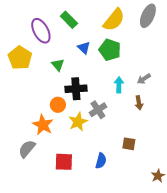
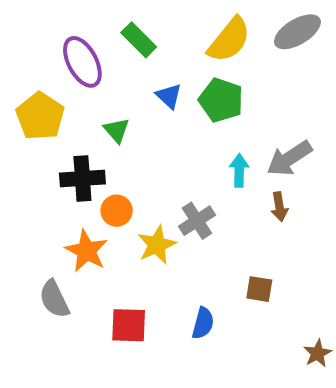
gray ellipse: (148, 16) -> (297, 32), turned 35
gray arrow: (144, 79) -> (289, 158), size x1.6
black cross: (76, 89) -> (82, 178), moved
gray semicircle: (27, 149) -> (54, 299), turned -66

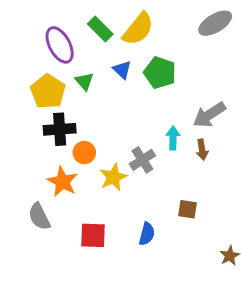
yellow semicircle: (229, 40) -> (138, 29), moved
yellow pentagon: (40, 116) -> (48, 91), moved
green triangle: (117, 130) -> (84, 81), moved
cyan arrow: (239, 170) -> (173, 138), moved

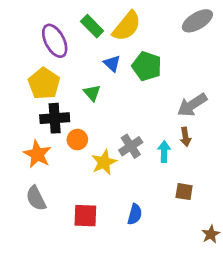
green triangle: (84, 81) -> (92, 93), moved
cyan arrow: (173, 138) -> (164, 152), moved
orange star: (62, 182) -> (37, 154), moved
brown square: (188, 209) -> (184, 192), moved

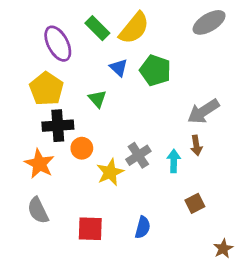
brown square: (184, 192) -> (195, 203), turned -36

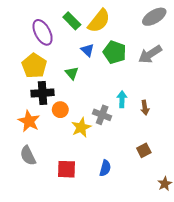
gray arrow: (203, 111) -> (150, 54), moved
gray cross: (138, 155) -> (102, 115), turned -36
cyan arrow: (174, 161) -> (122, 99), moved

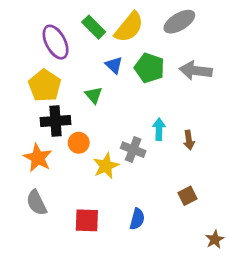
gray ellipse: (154, 17) -> (179, 22), moved
gray arrow: (150, 54) -> (196, 71), turned 40

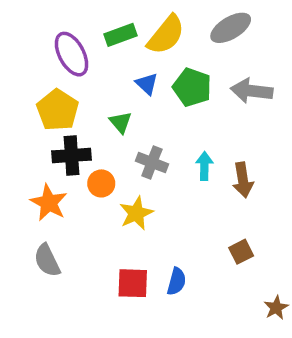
green rectangle: (94, 27) -> (120, 35), turned -65
brown arrow: (189, 140) -> (243, 180), size x1.4
gray cross: (133, 150) -> (152, 162), moved
red square: (87, 220) -> (133, 283), moved

